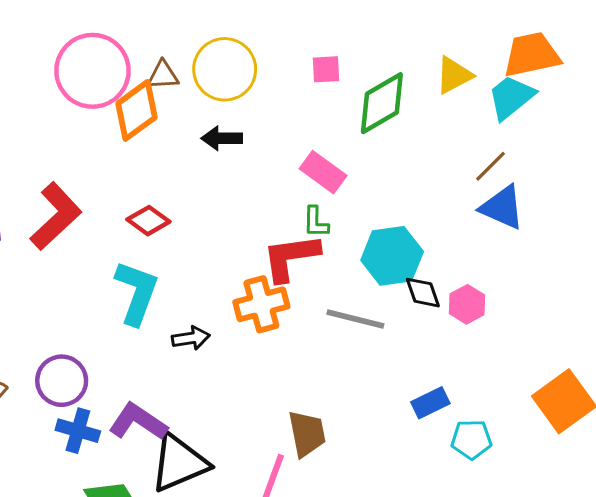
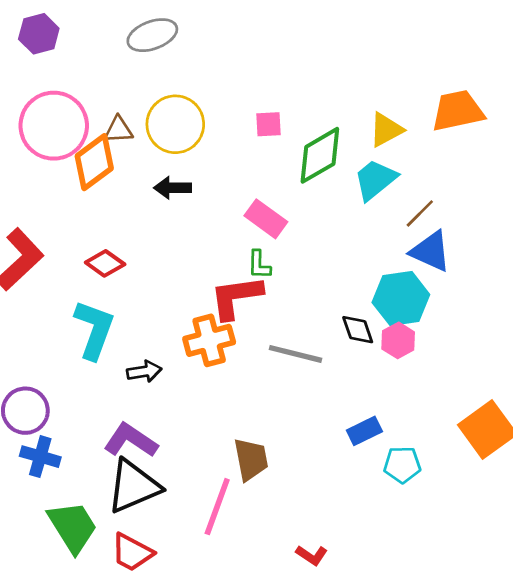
cyan trapezoid: (511, 97) -> (375, 180), moved
cyan hexagon: (392, 256) -> (401, 299), moved
purple L-shape: (138, 422) -> (131, 440), moved

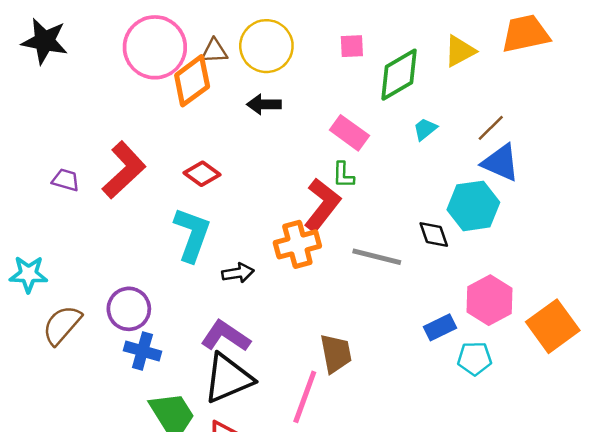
cyan trapezoid: (375, 180) -> (425, 129), moved, size x0.6
red L-shape: (236, 297) -> (322, 205), turned 136
pink hexagon: (398, 340) -> (490, 300), moved, size x1.5

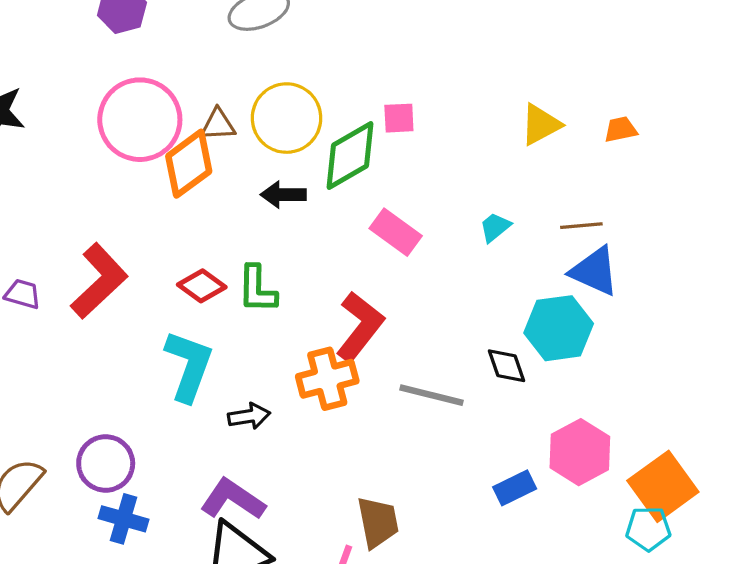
orange trapezoid: (525, 34) -> (621, 129), moved, size x0.5
green diamond: (399, 75) -> (350, 156), moved
brown line: (491, 128) -> (581, 226), turned 40
green L-shape: (343, 175) -> (257, 289), moved, size x1.4
cyan pentagon: (475, 358) -> (648, 529), moved

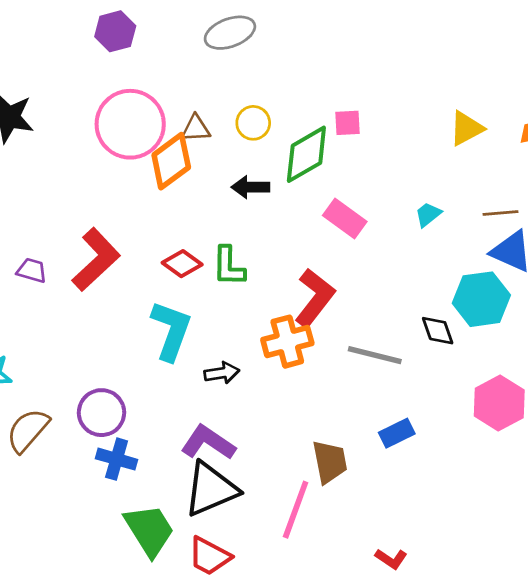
yellow circle: (287, 118) -> (253, 123), size x0.6
blue rectangle: (515, 488) -> (397, 433), moved

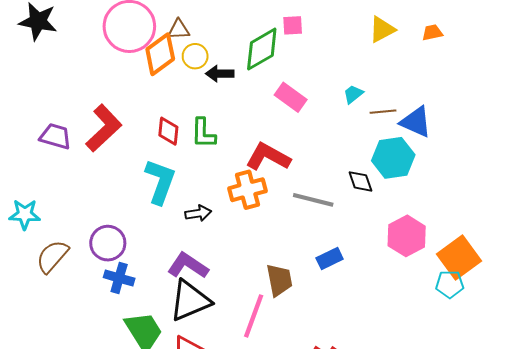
yellow circle: (253, 123) -> (195, 56), moved
brown line: (501, 213) -> (383, 112), moved
red diamond: (182, 264) -> (168, 131), turned 60
purple trapezoid: (32, 270) -> (55, 136), size x1.4
red L-shape: (315, 298) -> (268, 157), turned -99

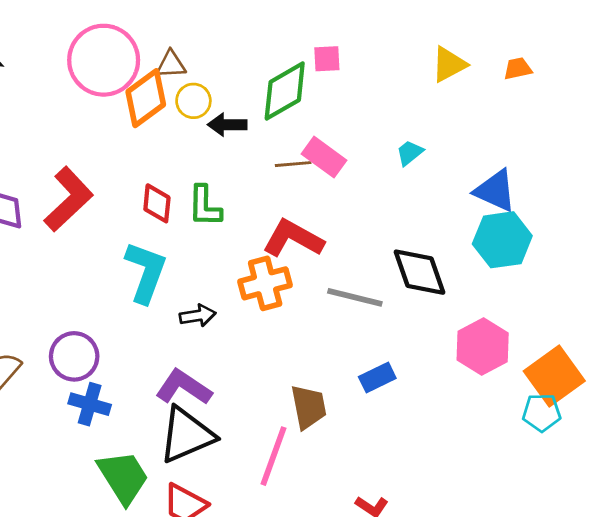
brown line: (383, 112) -> (293, 164), moved
cyan hexagon: (393, 158) -> (502, 240), moved
black diamond: (360, 181) -> (419, 272), size x1.6

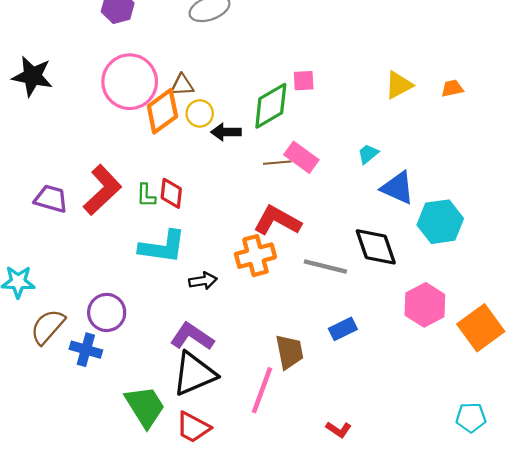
blue triangle: (495, 191) -> (398, 188), moved
green L-shape: (205, 206) -> (146, 195), moved, size x0.7
cyan L-shape: (146, 272) -> (162, 247), turned 78
blue cross: (90, 404) -> (86, 350), moved
cyan pentagon: (542, 413) -> (471, 417), moved

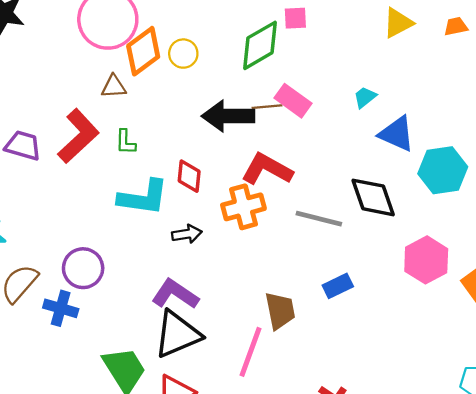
brown triangle: (182, 85) -> (114, 87), moved
black arrow: (226, 132) -> (228, 116), moved, size x1.6
red diamond: (171, 193) -> (189, 176), moved

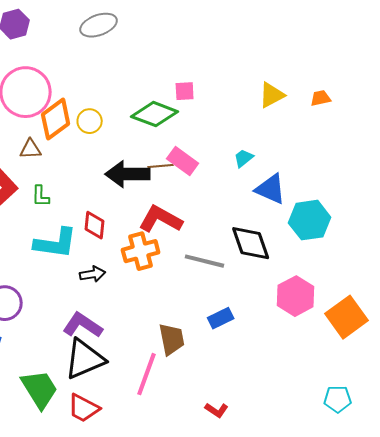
green diamond: (260, 45) -> (155, 114), turned 51

